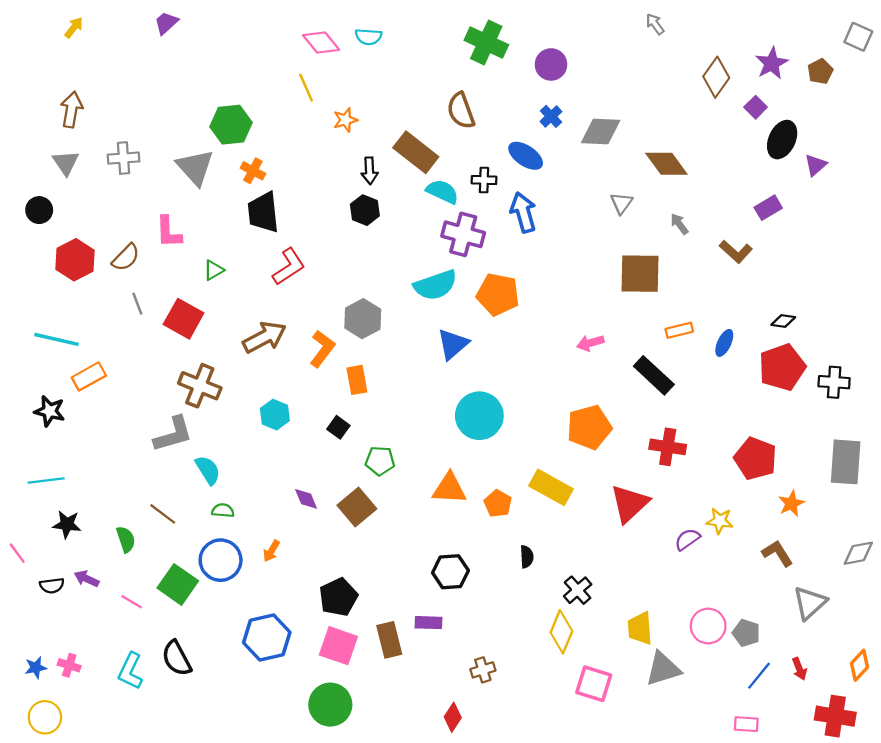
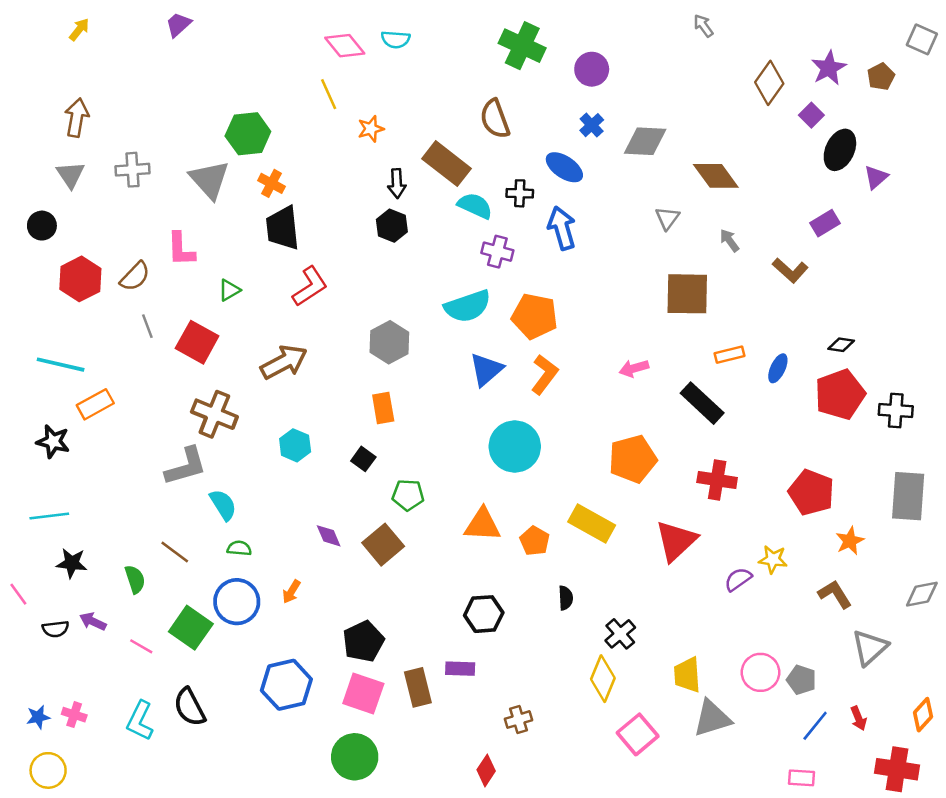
purple cross: (463, 234) -> (497, 252), size x0.7
orange L-shape: (322, 349) -> (545, 375), moved
pink square: (594, 684) -> (638, 734), turned 33

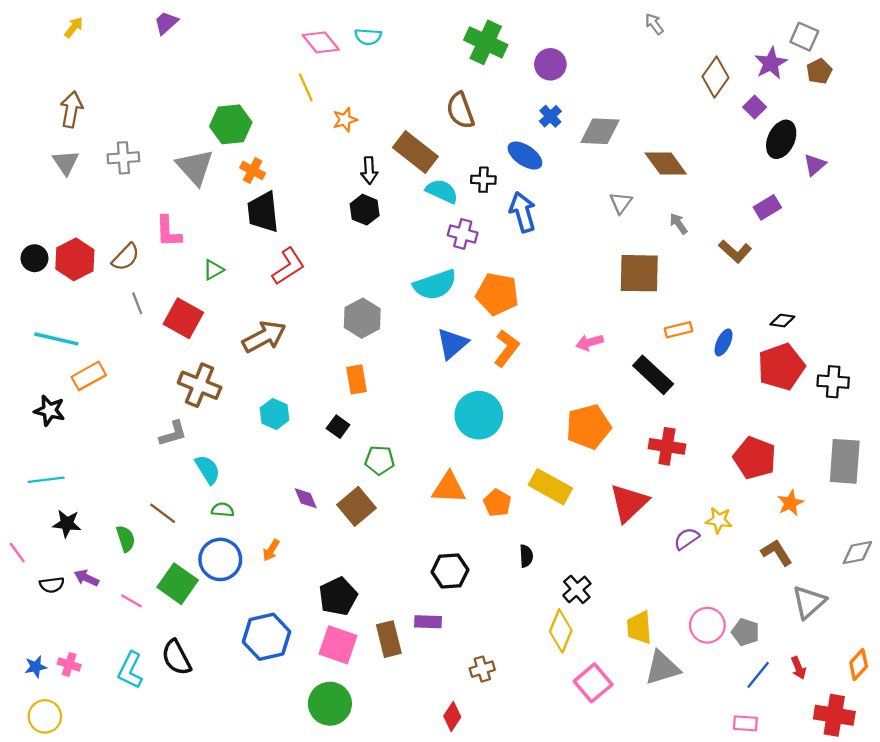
gray square: (922, 39) -> (804, 37), moved
black circle: (42, 226) -> (34, 258), moved
gray L-shape: (186, 466) -> (173, 434), size x0.7

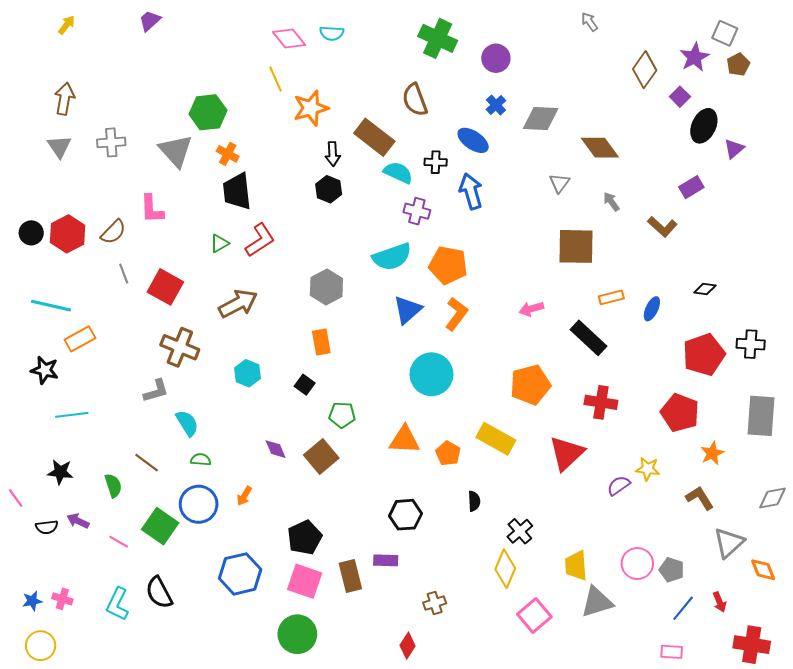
orange star: (345, 120) -> (311, 108), size x1.6
green triangle: (213, 270) -> (219, 243), moved
red pentagon: (781, 367) -> (704, 355), moved
cyan line: (46, 480) -> (72, 415), moved
orange diamond: (859, 664) -> (763, 570), moved, turned -64

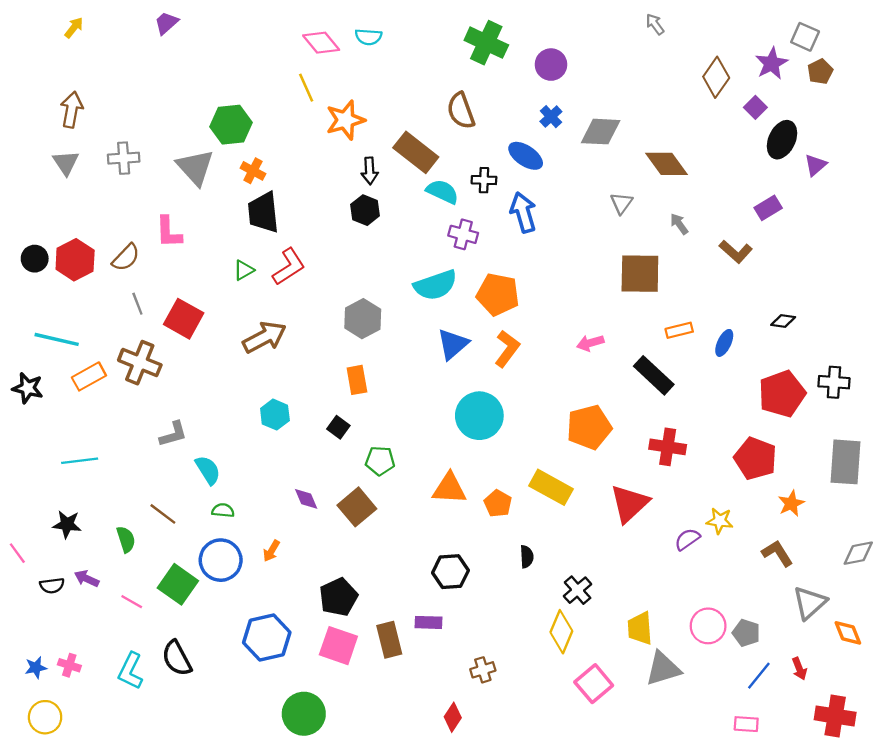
brown cross: (180, 347) -> (140, 363), moved
black star: (45, 370) -> (28, 388), moved
green circle: (297, 634) -> (304, 714), moved

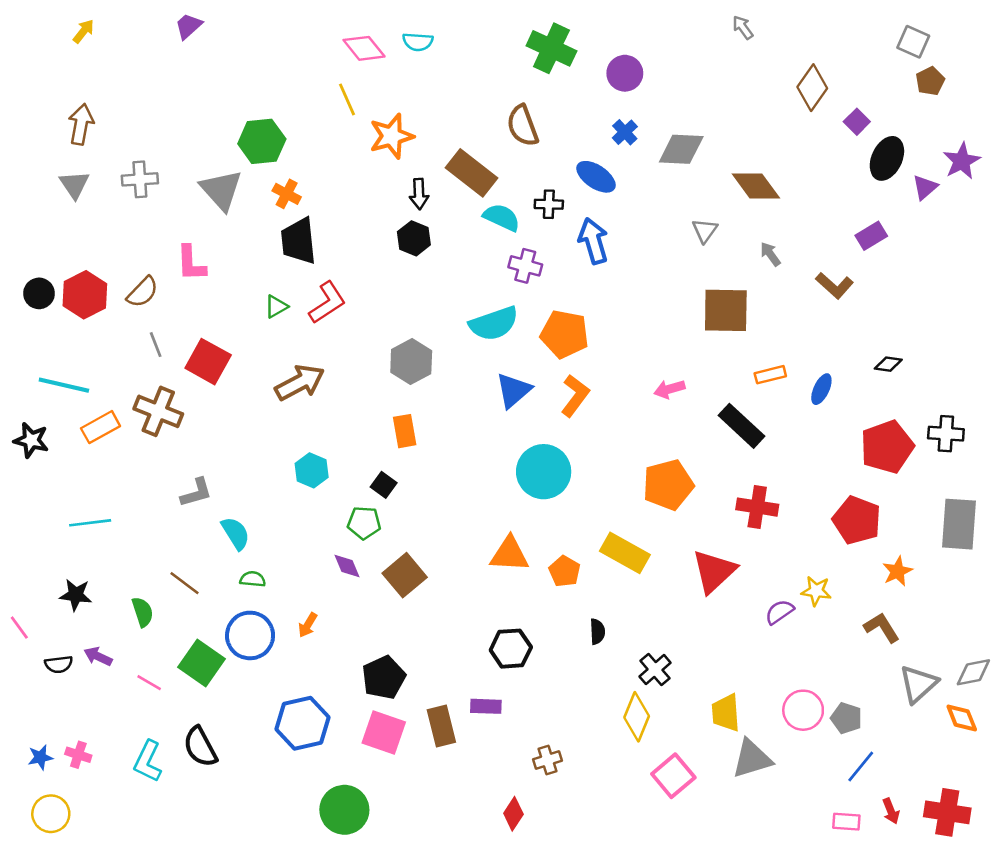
purple star: (772, 63) -> (962, 161), moved
green pentagon: (380, 461) -> (364, 523), moved
gray diamond: (858, 553) -> (973, 672), moved
red arrow: (799, 669) -> (891, 811), moved

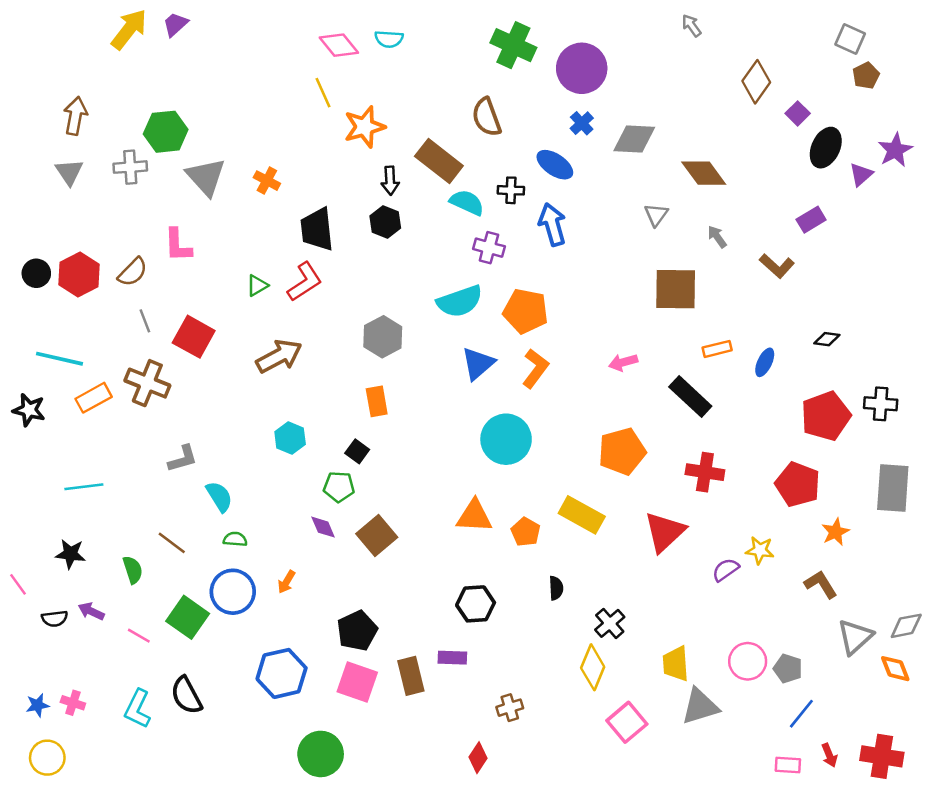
yellow arrow: (84, 31) -> (129, 29), moved, size x1.8
purple circle: (625, 73) -> (582, 68), size x1.5
green hexagon: (262, 141) -> (166, 132), moved
black trapezoid: (299, 241) -> (317, 229), moved

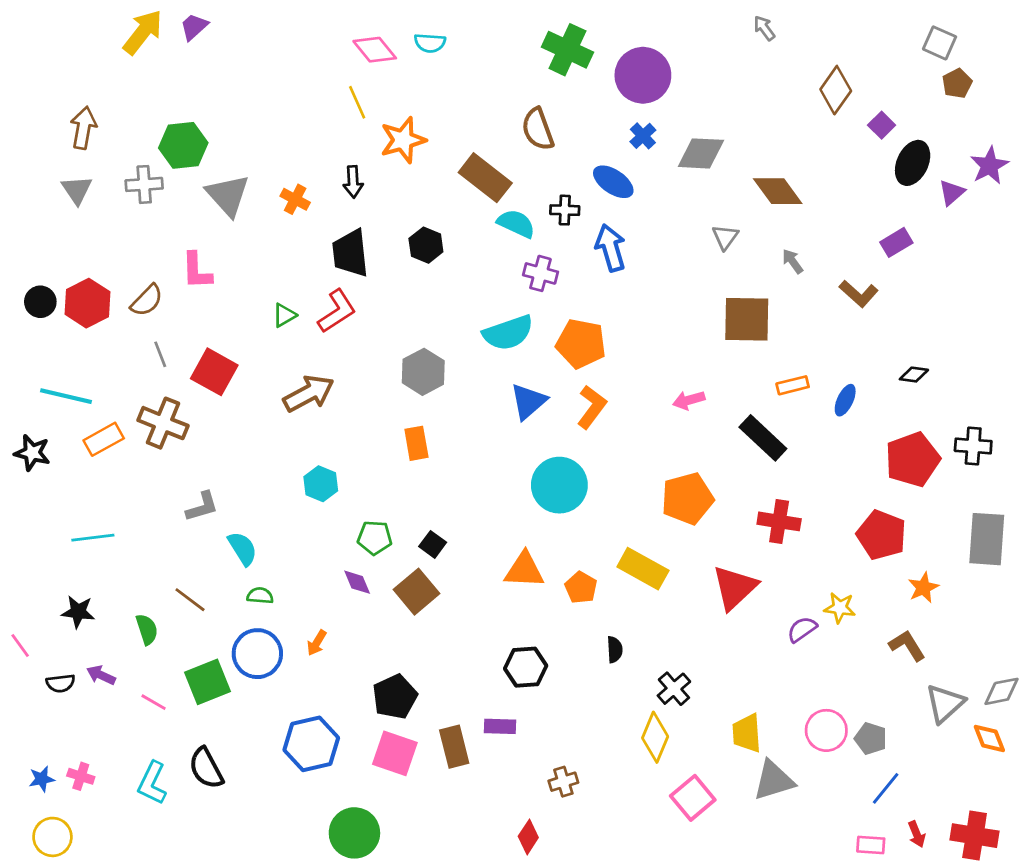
black arrow: (390, 181) -> (353, 182), moved
black square: (357, 451) -> (433, 544), moved
green square: (188, 617) -> (207, 682), turned 33

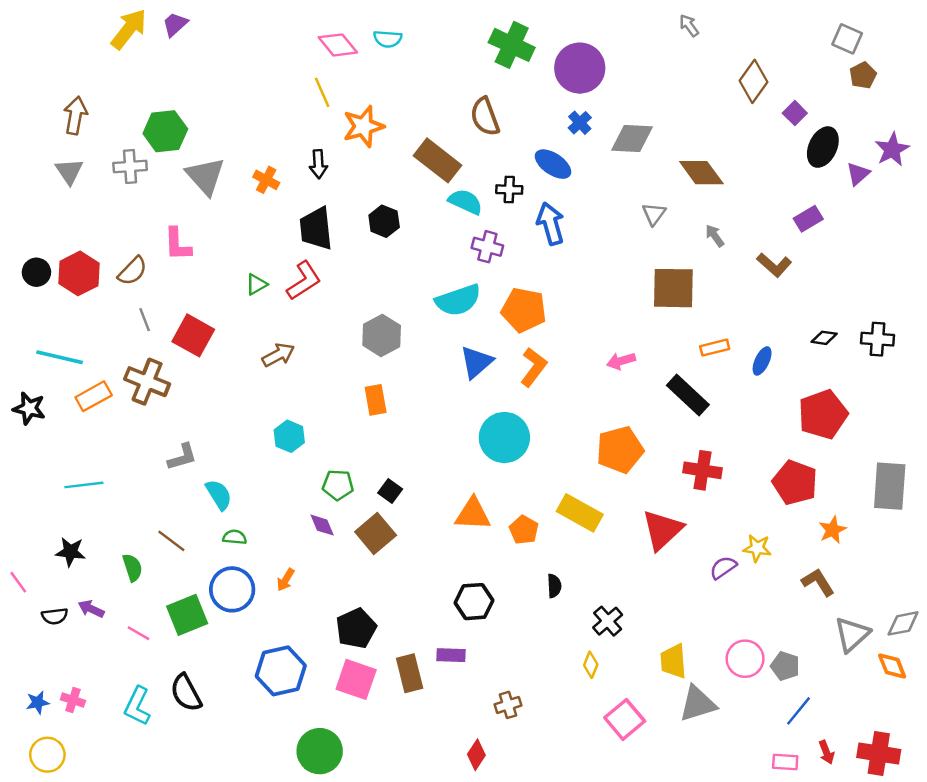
brown arrow: (309, 393) -> (278, 355), size x0.7
black cross: (973, 446) -> (878, 339), moved
yellow diamond: (655, 737) -> (591, 665), size x0.6

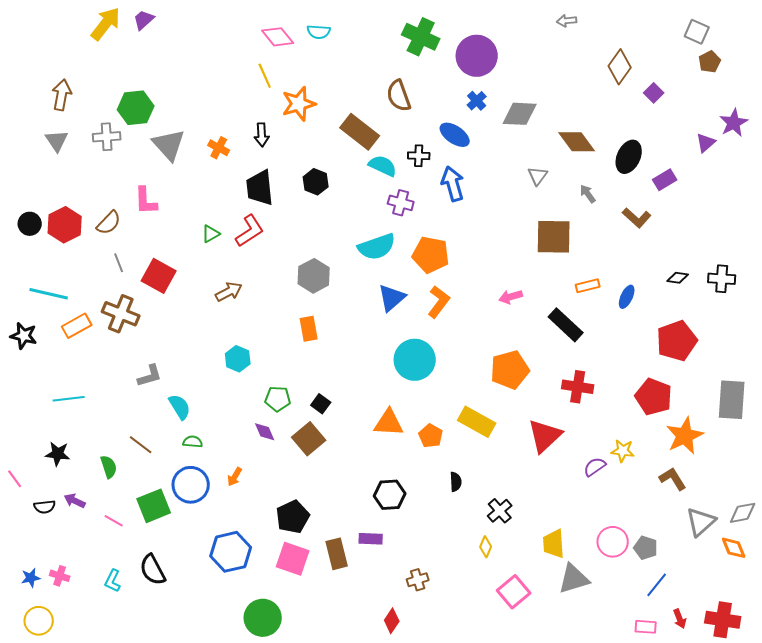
gray arrow: (689, 25) -> (567, 21), turned -60
black ellipse: (823, 147) -> (629, 157), moved
orange star: (833, 530) -> (685, 436), size x1.6
cyan L-shape: (137, 706) -> (113, 581), size x0.7

